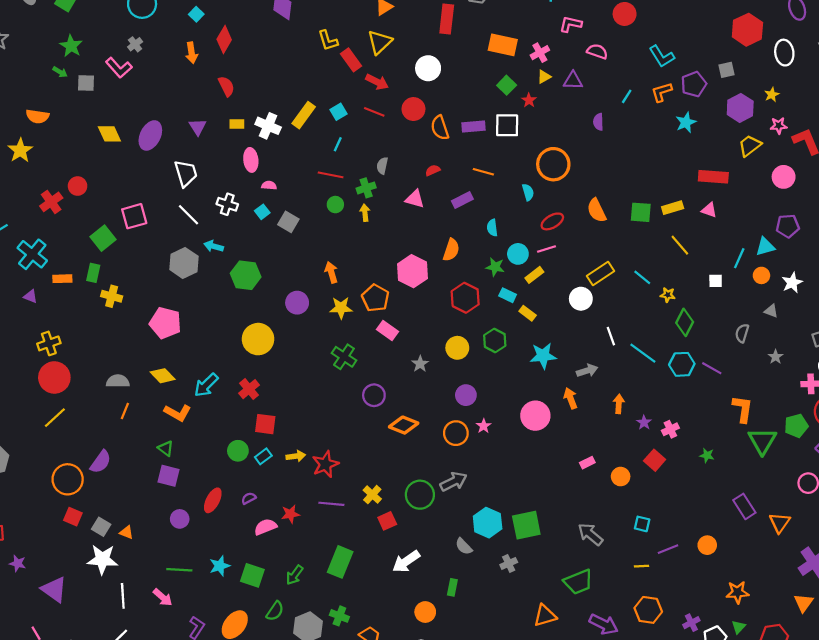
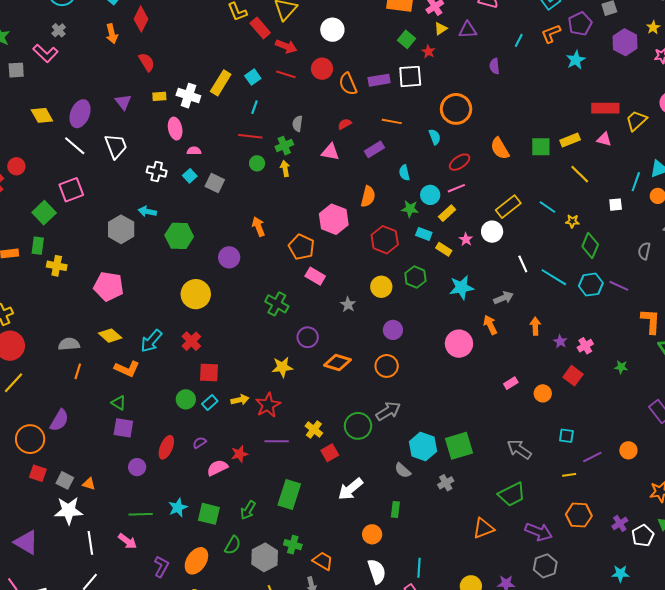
yellow trapezoid: (750, 146) -> (636, 121), moved
white line: (188, 215) -> (75, 146), moved
yellow star: (341, 308) -> (282, 367), moved
pink star: (484, 426) -> (466, 239), moved

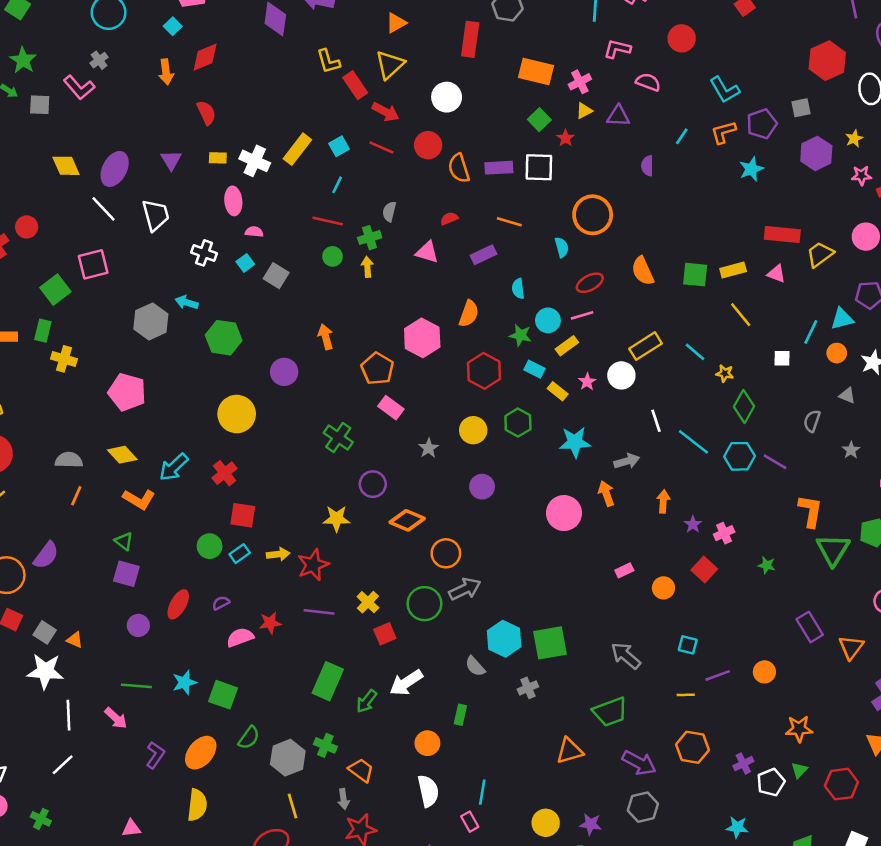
red diamond: (141, 19) -> (205, 57), turned 35
orange circle: (387, 366) -> (446, 553), moved
green arrow: (248, 510) -> (367, 701), moved

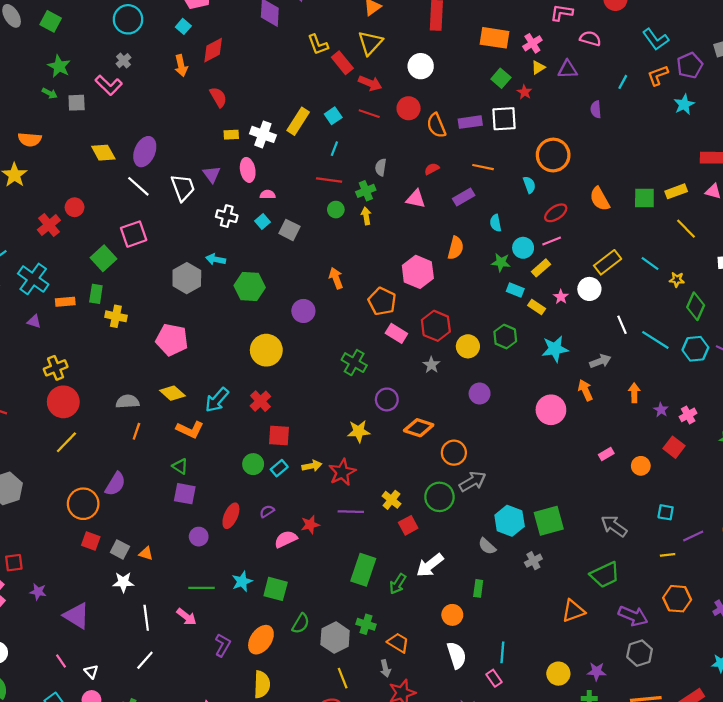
purple triangle: (171, 160) -> (212, 174), moved
red hexagon: (484, 371) -> (436, 326), moved
white star: (45, 671) -> (123, 582), size x0.7

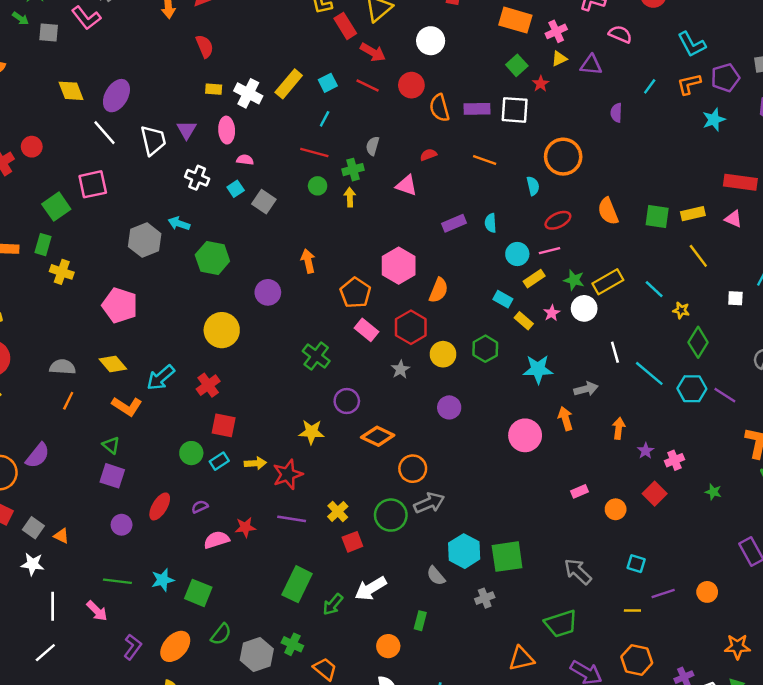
purple rectangle: (464, 197) -> (454, 223), moved
orange semicircle: (456, 248) -> (439, 290), moved
green star: (501, 262) -> (574, 280), moved

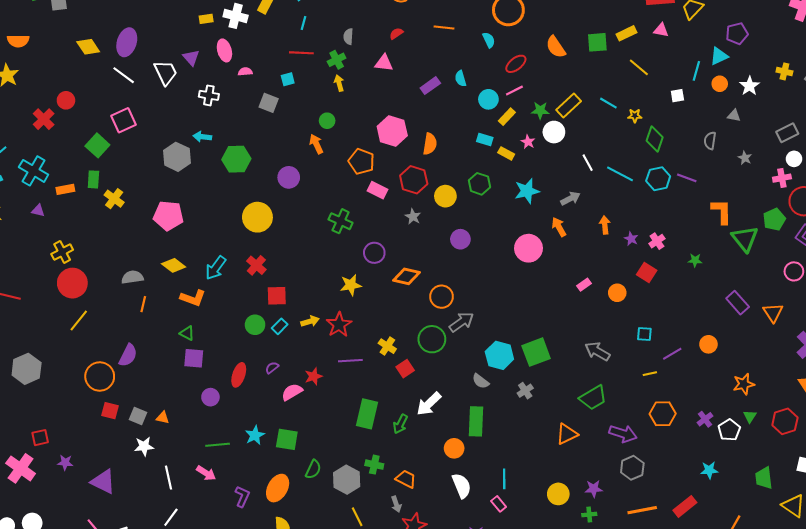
green circle: (318, 186) -> (327, 121), moved
cyan square: (236, 189) -> (288, 79), moved, turned 32
yellow cross: (62, 272) -> (114, 199), turned 30
green rectangle: (420, 621) -> (476, 421), size x1.8

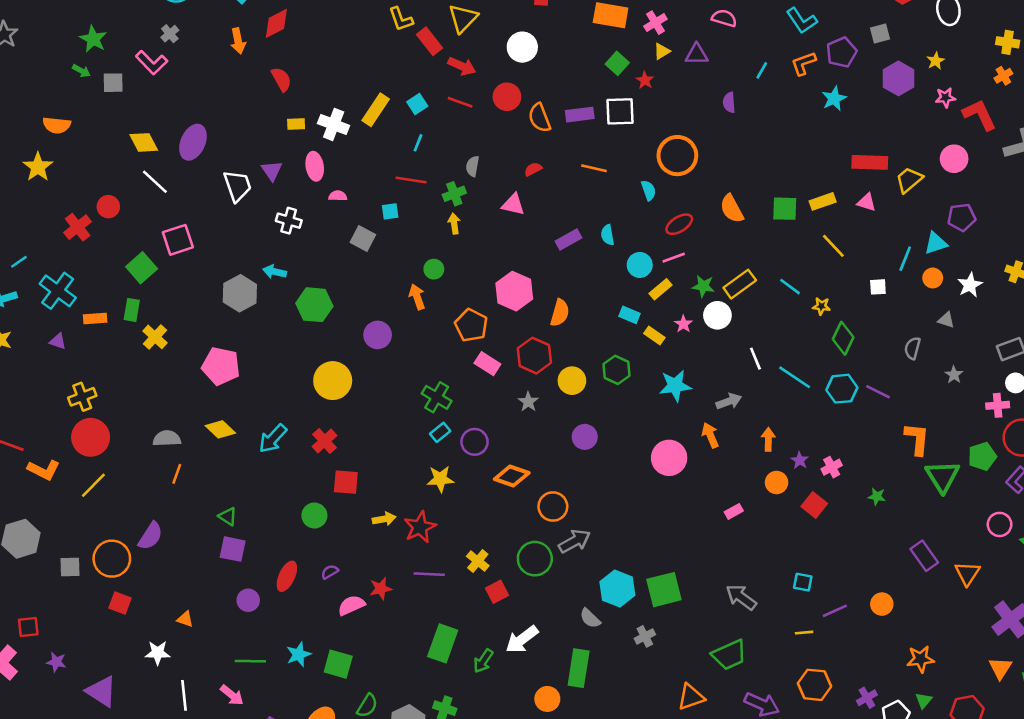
white line: (124, 75) -> (155, 182), moved
orange circle: (617, 293) -> (777, 482), moved
orange L-shape: (193, 298) -> (44, 470), moved
cyan rectangle: (280, 326) -> (440, 432), moved
gray square: (138, 416) -> (70, 567), moved, turned -30

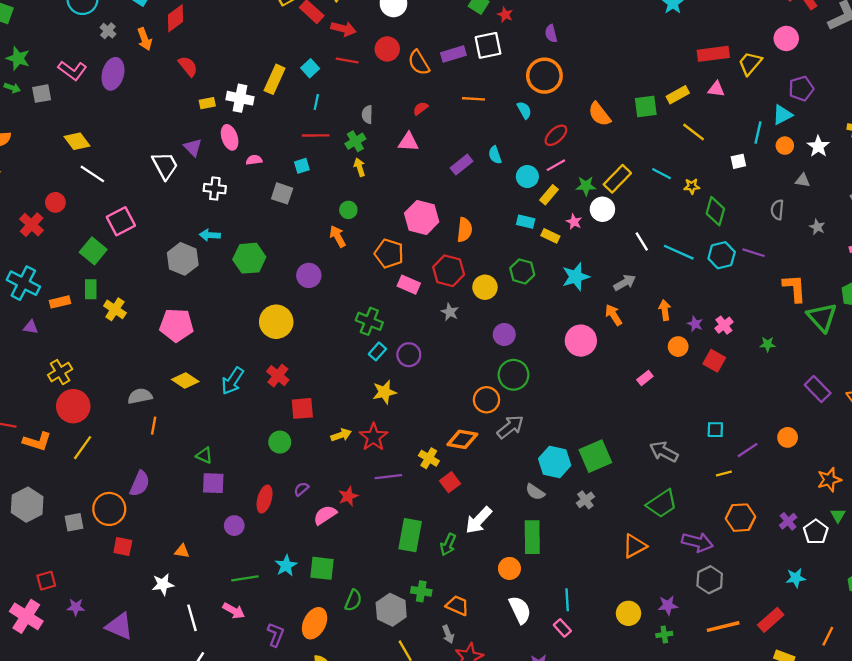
gray cross: (170, 34) -> (108, 31), moved
purple semicircle: (729, 102) -> (551, 33), moved
purple ellipse: (193, 142) -> (113, 74), moved
orange diamond: (512, 476) -> (462, 439), moved
green circle: (535, 559) -> (513, 375), moved

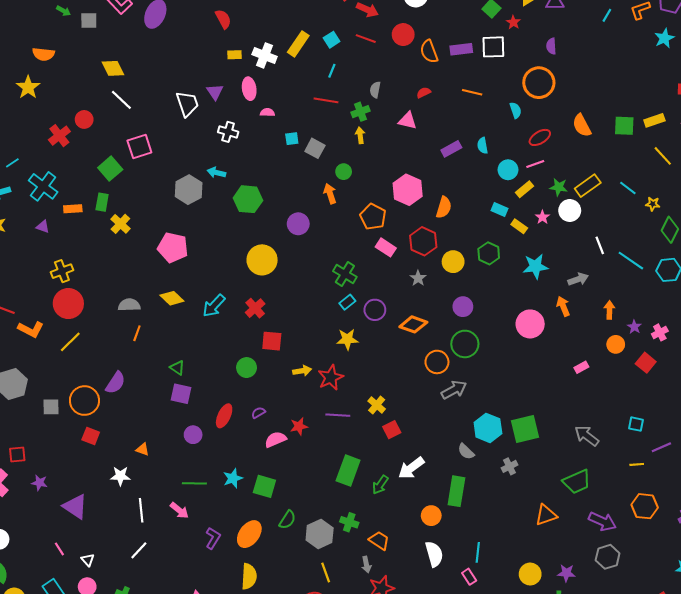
cyan square: (302, 166) -> (292, 139), moved
gray square: (282, 193) -> (315, 148), moved
orange diamond: (462, 439) -> (413, 324), moved

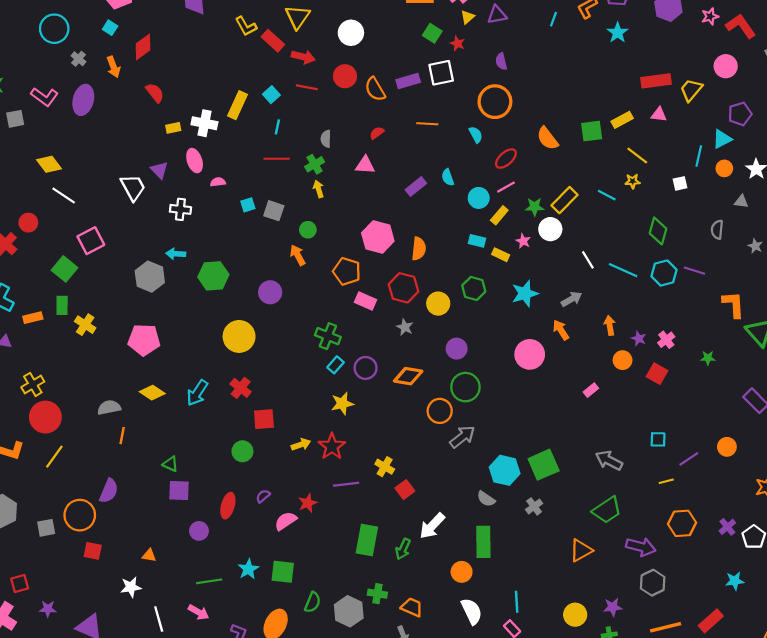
yellow star: (653, 204) -> (633, 181), moved

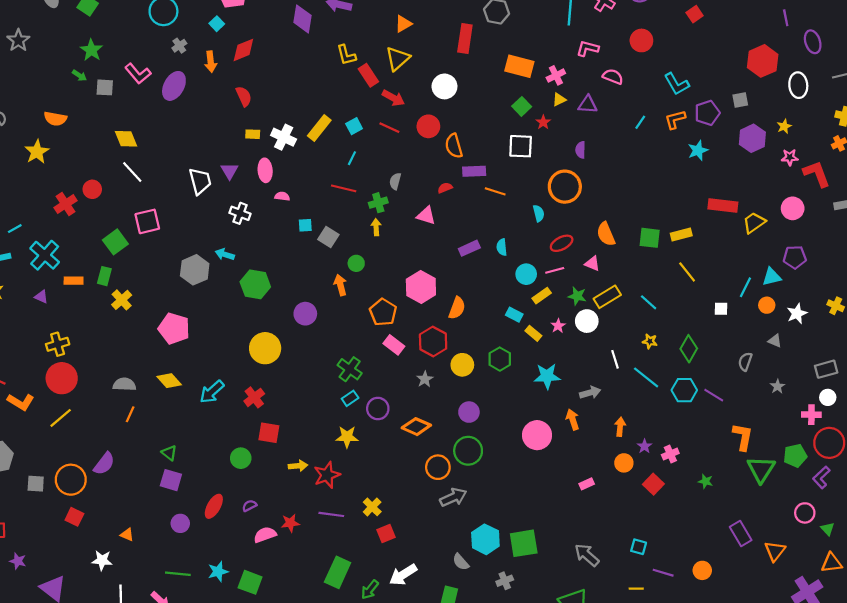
purple rectangle: (408, 81) -> (474, 171), moved
pink triangle: (659, 115) -> (592, 264), moved
yellow star: (633, 181) -> (650, 341), moved
purple line: (689, 459) -> (663, 573), turned 36

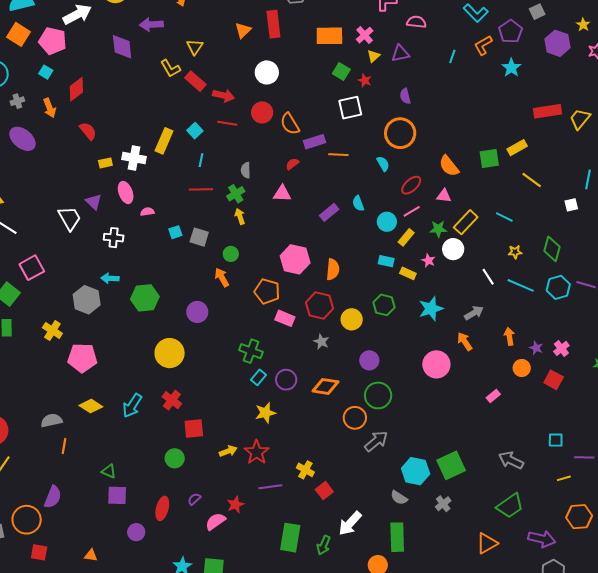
orange triangle: (403, 24) -> (243, 30), moved
gray cross: (179, 46) -> (17, 101), turned 32
yellow triangle: (398, 59) -> (195, 47), moved, size x0.7
purple ellipse: (174, 86) -> (22, 139), turned -64
yellow cross: (122, 300) -> (52, 331), moved

